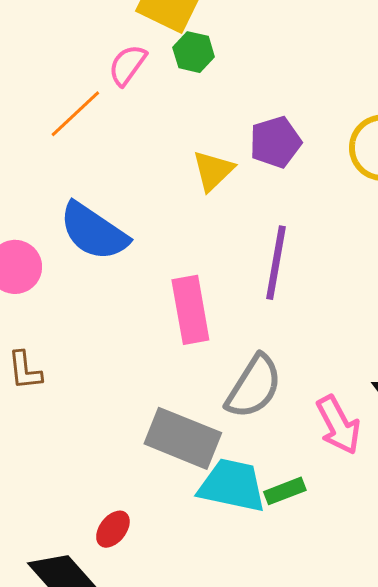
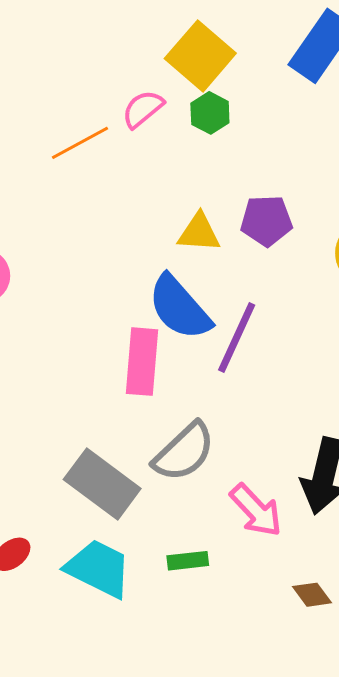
yellow triangle: (213, 171) -> (199, 233), turned 33
blue semicircle: (94, 231) -> (179, 308), moved
pink arrow: (338, 425) -> (256, 510), turned -30
cyan trapezoid: (232, 485) -> (99, 568), moved

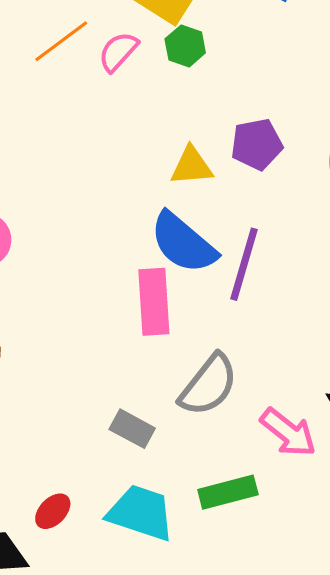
orange line: (80, 143) -> (61, 41), moved
gray rectangle: (102, 484) -> (132, 429), size x0.6
green rectangle: (188, 561) -> (228, 492), size x1.4

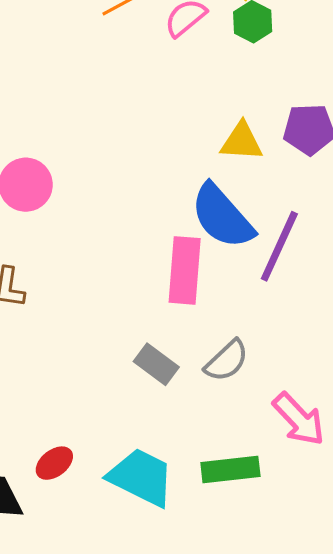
gray semicircle: (208, 385) -> (227, 361), size x0.7
gray rectangle: (132, 429) -> (156, 364), moved

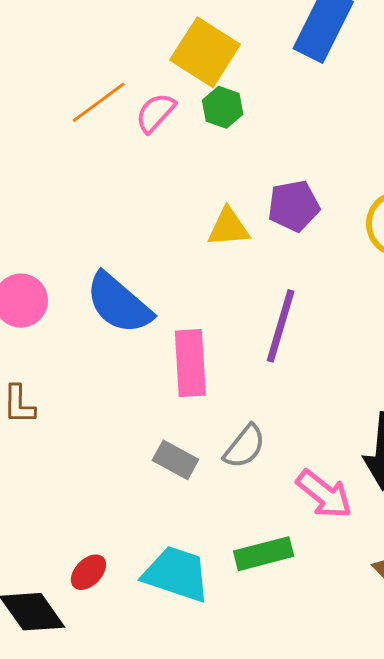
blue semicircle: (222, 216) -> (119, 303), moved

